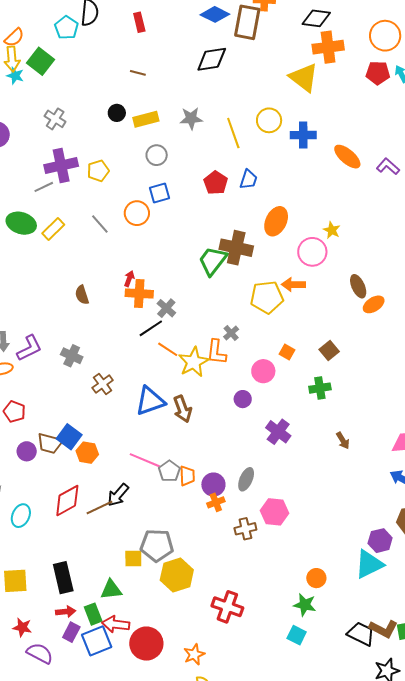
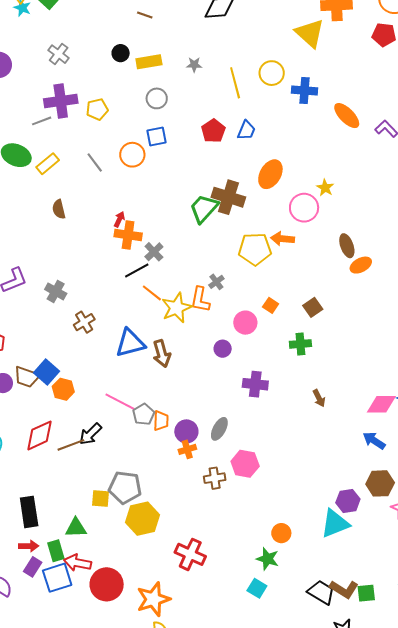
gray star: (191, 118) -> (194, 65), size x0.7
brown semicircle: (82, 295) -> (59, 209), moved
purple cross: (278, 432) -> (255, 384), turned -35
orange star: (194, 654) -> (153, 599), size x1.6

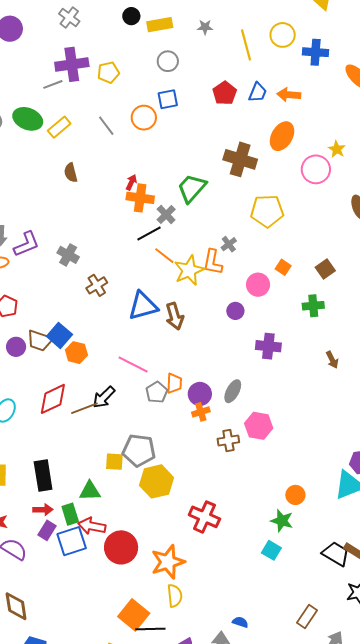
green trapezoid: (204, 208) -> (192, 188), moved
orange arrow: (282, 239) -> (289, 95), moved
gray pentagon: (144, 414) -> (157, 392), moved

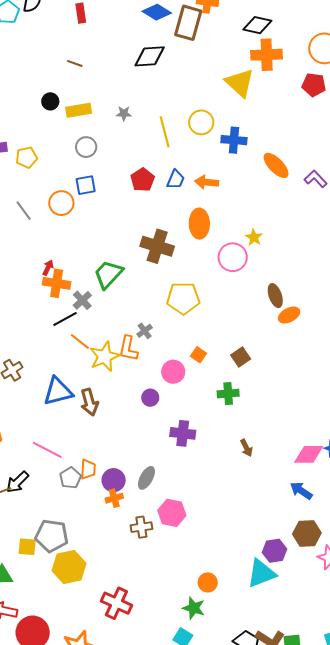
orange ellipse: (282, 136) -> (199, 224), turned -32

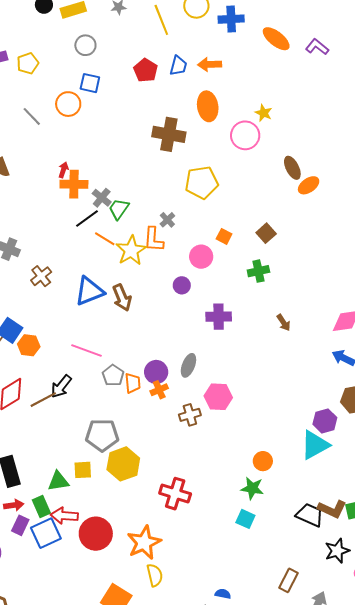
blue square: (86, 185) -> (90, 83), turned 30
green trapezoid: (108, 274) -> (119, 209), moved, size x0.7
orange trapezoid: (88, 469) -> (133, 383), moved
yellow square: (27, 547) -> (83, 470), moved

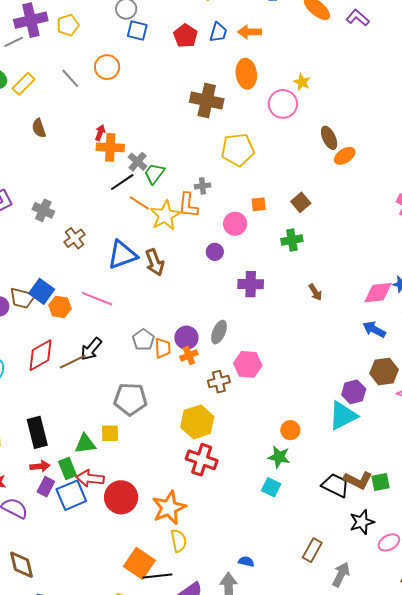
blue square: (90, 83) -> (137, 30), moved
gray cross: (167, 220) -> (203, 186), turned 35
orange square: (224, 236) -> (259, 204), turned -35
pink line: (86, 351) -> (97, 299), moved
yellow hexagon: (123, 464) -> (197, 422), moved

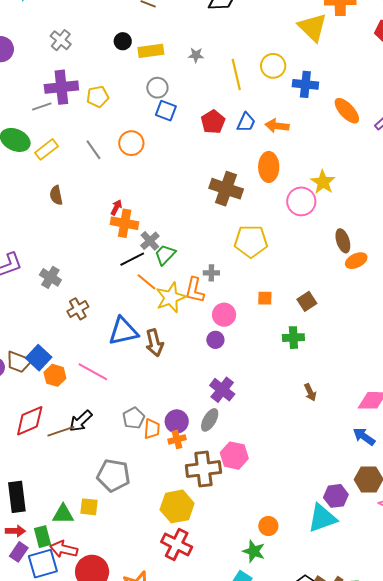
yellow star: (302, 82) -> (323, 182), size x1.4
pink circle: (235, 224) -> (224, 315), moved
purple cross: (251, 284) -> (222, 390), moved, turned 30
brown cross: (219, 382) -> (203, 469), size x1.6

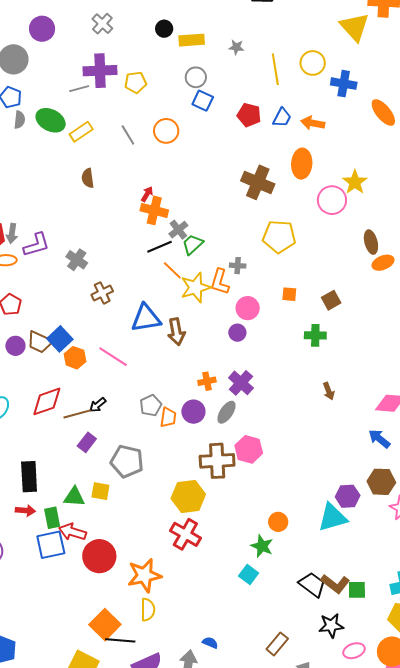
red pentagon: (213, 122) -> (249, 115), turned -30
black arrow: (81, 421) -> (98, 405), size x0.7
orange cross: (177, 439) -> (207, 381), moved
purple rectangle: (19, 552) -> (87, 442), moved

